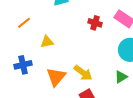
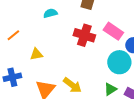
red cross: (95, 23) -> (84, 35), size x1.5

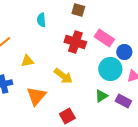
cyan semicircle: (50, 13) -> (41, 20), turned -80
yellow arrow: (72, 85) -> (63, 76), moved

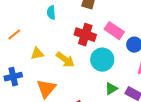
cyan circle: (110, 69) -> (102, 60), moved
yellow arrow: (63, 76) -> (65, 60), moved

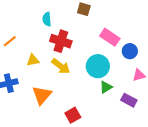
red cross: (85, 35) -> (61, 41), moved
green triangle: (111, 89) -> (106, 87), moved

